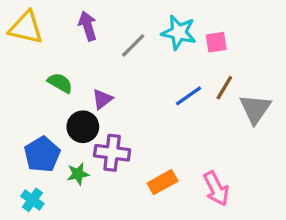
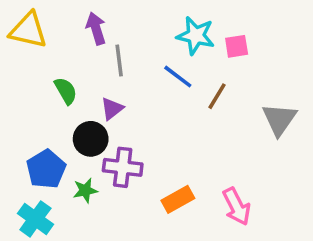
gray line: (133, 45) -> (119, 61), moved, turned -52
green semicircle: (60, 83) -> (66, 91), turned 30
brown line: (224, 88) -> (217, 96), moved
blue line: (189, 96) -> (178, 77), moved, turned 72
cyan cross: (32, 200) -> (35, 219), size x1.4

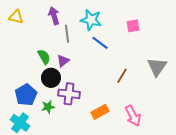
yellow triangle: (28, 30) -> (16, 17), size x0.7
cyan star: (196, 36) -> (91, 20), moved
green semicircle: (66, 91) -> (44, 57), moved
brown line: (217, 96) -> (122, 76), moved

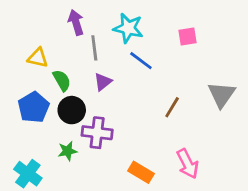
yellow triangle: (16, 17) -> (38, 58), moved
purple triangle: (63, 61) -> (103, 82), moved
blue pentagon: (26, 95) -> (34, 107), moved
orange rectangle: (100, 112) -> (141, 172), moved, turned 60

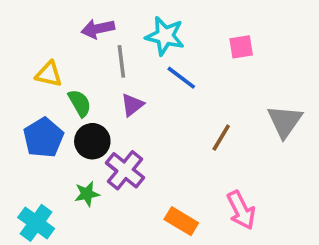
purple arrow: (76, 22) -> (98, 29), turned -85
purple cross: (97, 133) -> (125, 170), turned 32

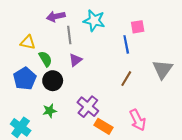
blue line: (181, 78) -> (126, 44), moved, turned 42
purple cross: (125, 170) -> (88, 107), moved

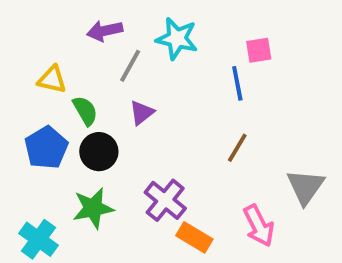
gray line: (69, 35) -> (130, 66), turned 36
gray triangle: (162, 69) -> (306, 187), moved
green star: (50, 111) -> (93, 208), size x1.5

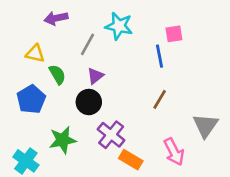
purple arrow: (105, 31) -> (56, 18), moved
black circle: (99, 152) -> (89, 102), moved

